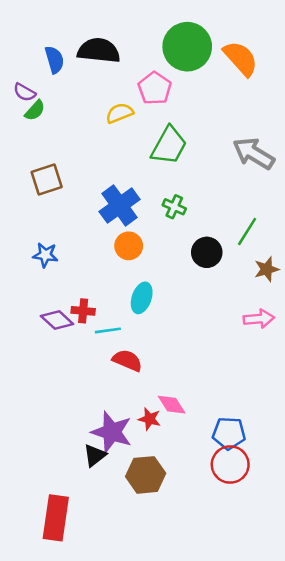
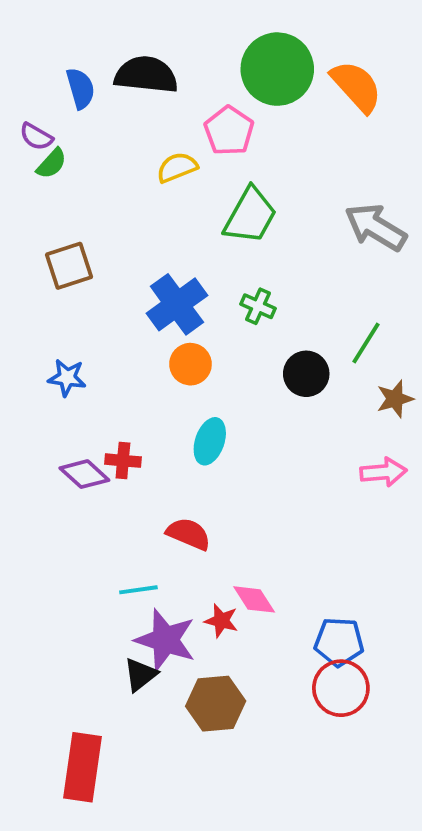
cyan line: (108, 330) -> (138, 590), moved

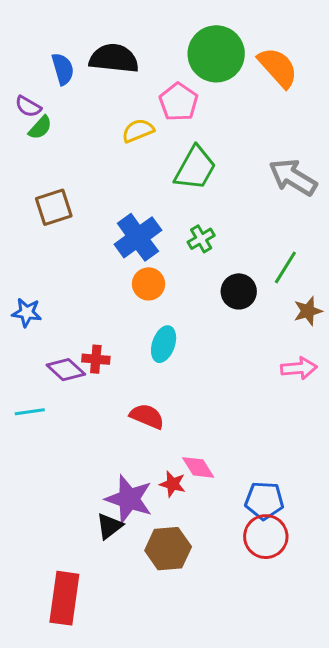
green cross: (258, 306) -> (201, 239), turned 36
blue star: (67, 378) -> (27, 313), moved
cyan line: (138, 590) -> (30, 412), moved

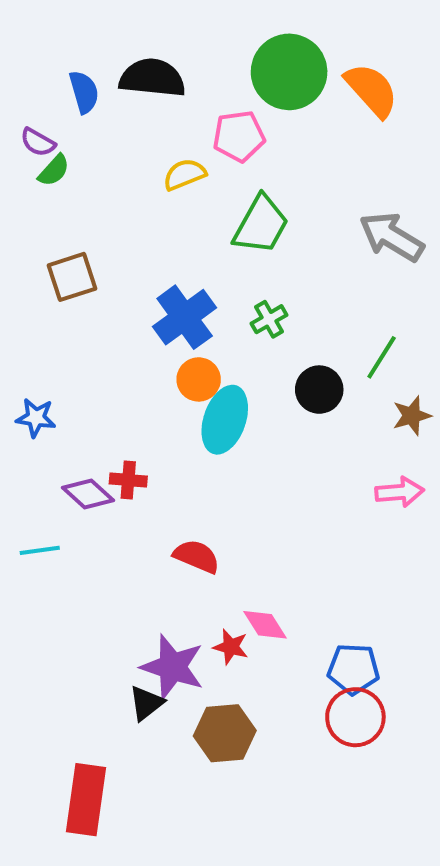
pink pentagon: (179, 102) -> (239, 136), turned 30
cyan ellipse: (164, 344) -> (225, 420), moved, size x1.4

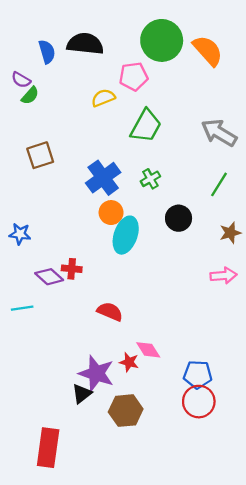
green line: (382, 357) -> (219, 184), moved

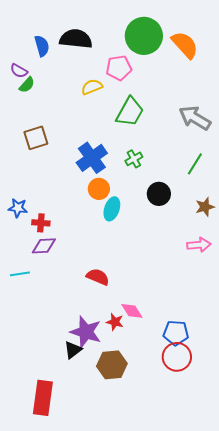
cyan ellipse: (126, 235) -> (112, 209), size x0.7
red cross: (72, 269) -> (41, 223), moved
purple diamond: (49, 277) -> (44, 246), turned -45

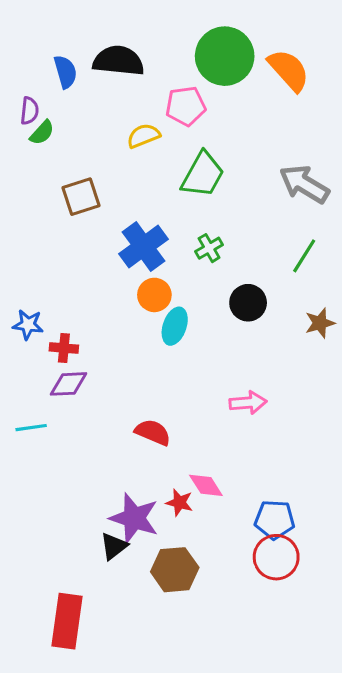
purple semicircle: (19, 71) -> (30, 111), turned -114
brown square: (36, 138) -> (81, 197), moved
pink arrow: (199, 245) -> (248, 403), moved

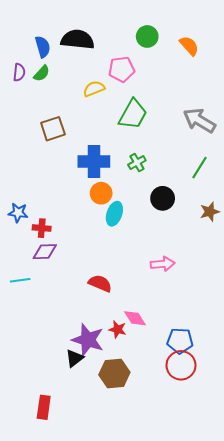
green circle: (225, 56) -> (147, 36), size x0.6
orange semicircle: (289, 70) -> (189, 46), size x0.7
green semicircle: (42, 133) -> (42, 73), moved
blue cross: (143, 247) -> (94, 161), turned 36
red rectangle: (67, 621) -> (44, 407), size x0.7

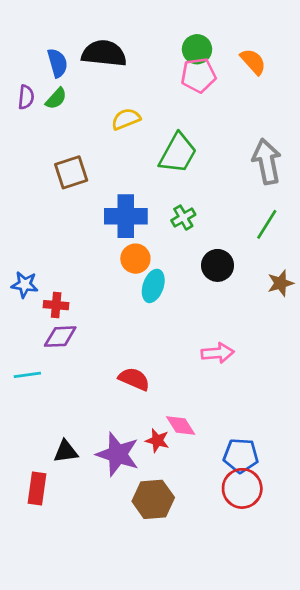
pink pentagon: (122, 69) -> (198, 75), moved
gray arrow: (199, 120) -> (267, 161), turned 48
black triangle: (74, 358) -> (66, 451), moved, turned 30
red rectangle: (44, 407) -> (37, 488), moved

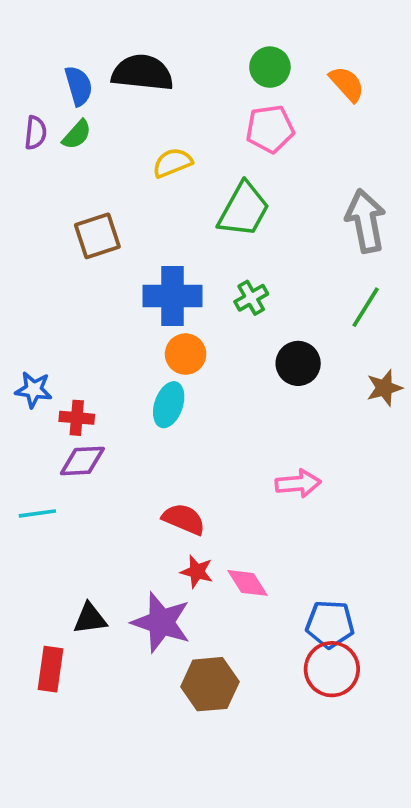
pink pentagon: (198, 75) -> (270, 129), moved
cyan ellipse: (153, 286) -> (169, 405), moved
red star: (157, 441) -> (197, 572), moved

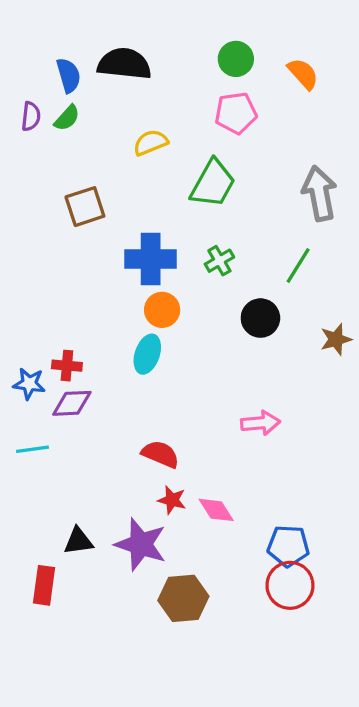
green line: (366, 307) -> (298, 266), moved
blue star: (34, 390) -> (29, 384), moved

